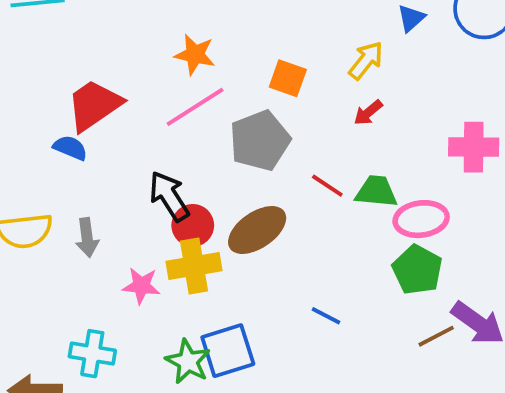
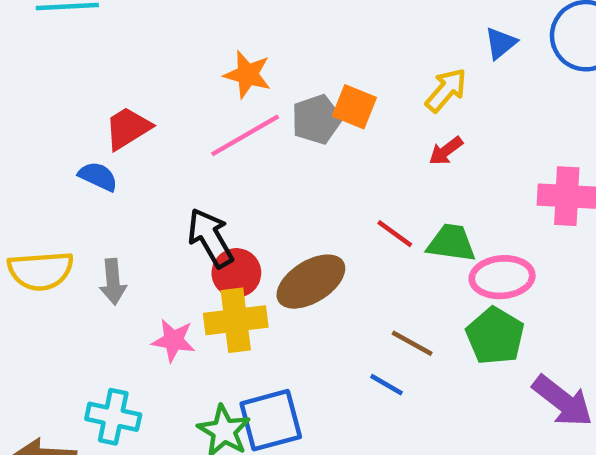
red trapezoid: (94, 105) -> (128, 128), size x0.7
gray pentagon: (260, 141) -> (317, 119), moved, size x0.7
brown line: (436, 336) -> (412, 343), moved, turned 54

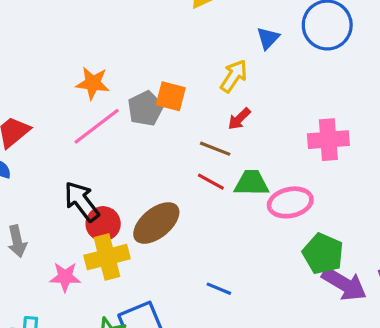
green pentagon: (495, 336) -> (323, 254), moved
brown line: (412, 343) -> (215, 149), moved

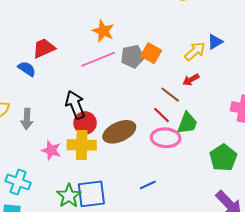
blue triangle: (268, 38) -> (215, 42), moved
green trapezoid: (251, 183) -> (187, 123), turned 95
pink ellipse: (290, 202) -> (166, 138), moved
green pentagon: (323, 254) -> (223, 158), moved
blue line: (219, 289) -> (148, 185), turned -63

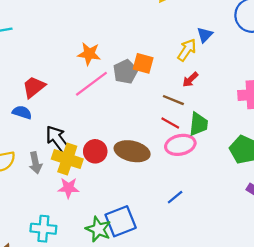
black arrow: (75, 105) -> (58, 139), moved
brown ellipse: (119, 132) -> (132, 151), turned 52
yellow cross: (82, 145) -> (67, 159), moved, turned 32

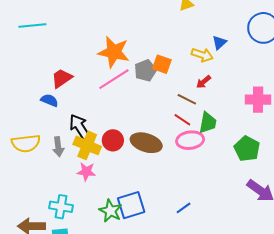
yellow arrow: (187, 50) -> (202, 55), turned 70
orange star: (89, 54) -> (114, 52), size x1.5
blue line: (175, 197) -> (184, 208), moved

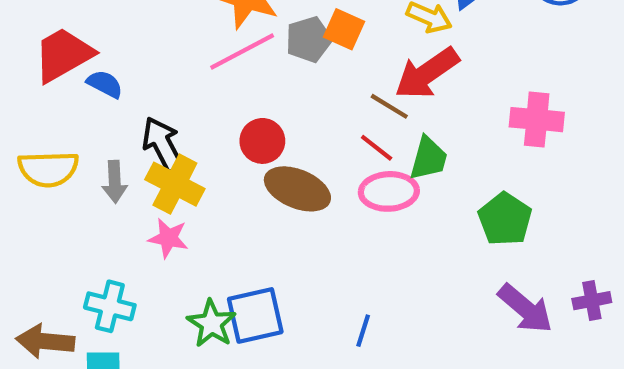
red trapezoid: (62, 78) -> (63, 55), moved, size x1.4
red arrow: (203, 82) -> (427, 73), size x2.0
red circle: (113, 140) -> (262, 141), moved
blue line: (184, 208) -> (363, 331), turned -42

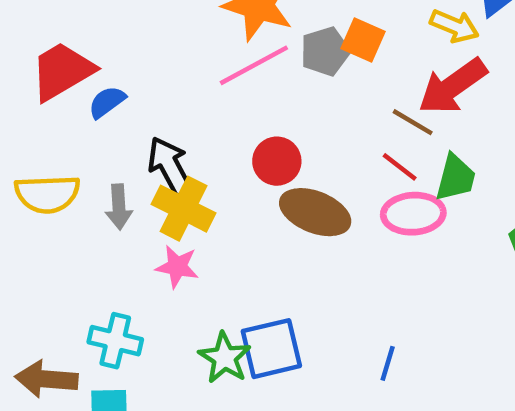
blue semicircle: (105, 84) -> (107, 102), turned -63

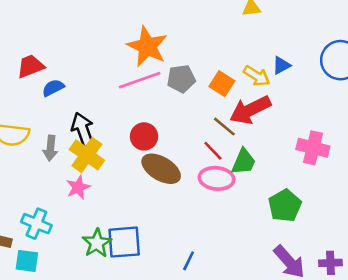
orange square: (363, 40) -> (222, 84), moved
red trapezoid: (62, 71) -> (30, 66), size x0.7
pink star: (177, 267) -> (78, 187), turned 30

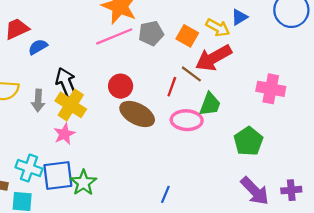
red line: (213, 151) -> (172, 87), moved, turned 66
blue square: (124, 242) -> (58, 176), moved

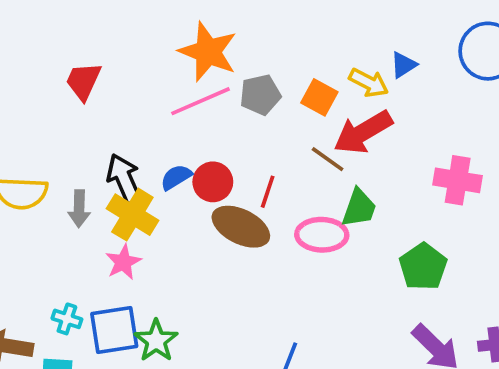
red trapezoid: (17, 29) -> (83, 81), moved, turned -40
blue semicircle: (38, 47) -> (176, 177), moved
red line: (172, 87) -> (268, 192), moved
cyan cross: (29, 168) -> (67, 319), size x0.7

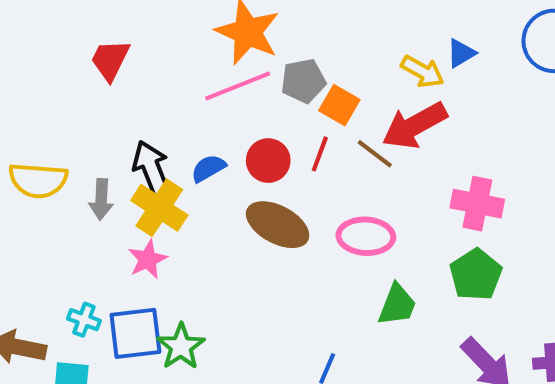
orange square: (319, 97) -> (339, 105), moved
pink cross: (458, 180) -> (477, 204), moved
red circle: (213, 182) -> (268, 161), moved
red line: (268, 192) -> (320, 154), moved
green trapezoid: (359, 208) -> (397, 305), moved

